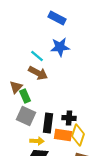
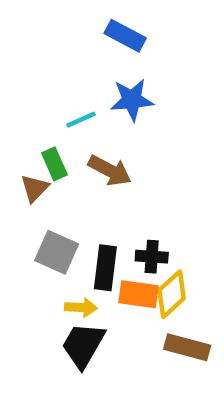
cyan line: (37, 56) -> (81, 120), turned -64
brown arrow: (38, 73) -> (110, 170), moved
green rectangle: (25, 96) -> (54, 164), moved
yellow diamond: (78, 135) -> (172, 294), turned 30

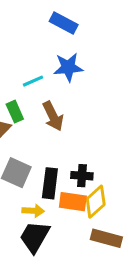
brown arrow: (110, 170) -> (53, 116), turned 36

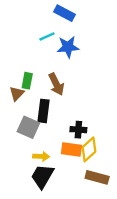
cyan line: (33, 81) -> (47, 36), moved
green rectangle: (15, 112) -> (27, 81), turned 35
black rectangle: (50, 183) -> (44, 111), moved

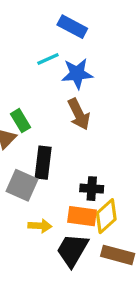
green rectangle: (27, 81) -> (20, 121), turned -42
brown arrow: (56, 84) -> (79, 114), moved
black trapezoid: (42, 176) -> (72, 250), moved

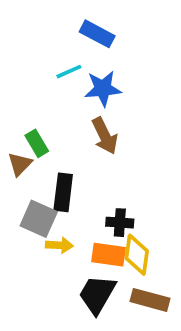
yellow diamond: (106, 216) -> (137, 255), turned -40
yellow arrow: (40, 226) -> (59, 245), moved

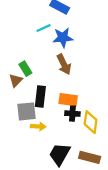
gray square: (39, 219) -> (26, 111), turned -30
orange rectangle: (108, 255) -> (68, 100), moved
yellow diamond: (137, 255) -> (91, 122), moved

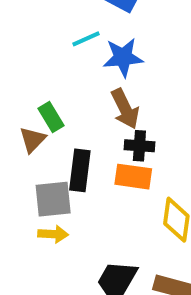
black cross: (72, 114) -> (139, 146), moved
yellow arrow: (38, 126) -> (53, 234), moved

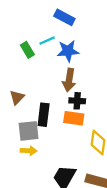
brown arrow: (125, 109) -> (69, 80), turned 35
green rectangle: (51, 117) -> (27, 50), moved

